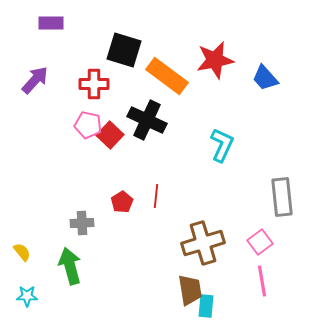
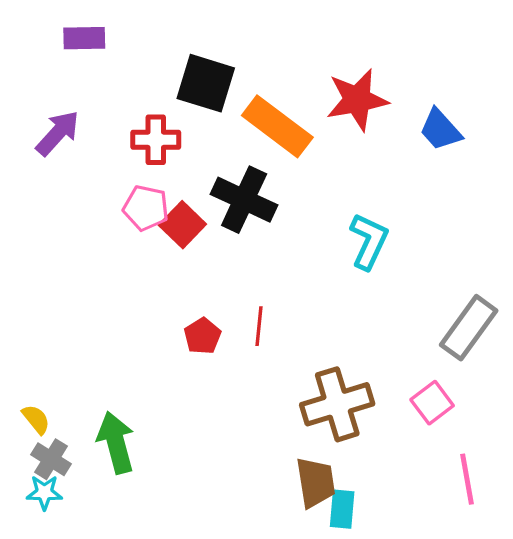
gray rectangle: (282, 197) -> (469, 328), turned 42
gray cross: (82, 223) -> (51, 459), moved, turned 35
pink line: (262, 281) -> (467, 479), moved

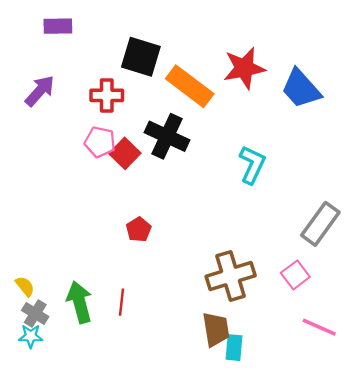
blue trapezoid: (440, 130) -> (301, 89), size x1.4
red line: (259, 326) -> (122, 302), moved
pink line: (467, 479) -> (319, 327), turned -56

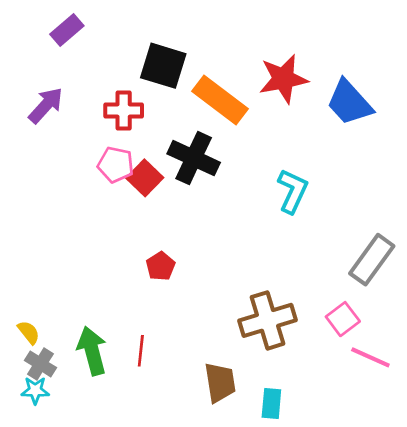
purple rectangle: (58, 26) -> (67, 30), turned -40
pink line: (319, 327) -> (370, 357), moved
brown trapezoid: (216, 329) -> (220, 382), moved

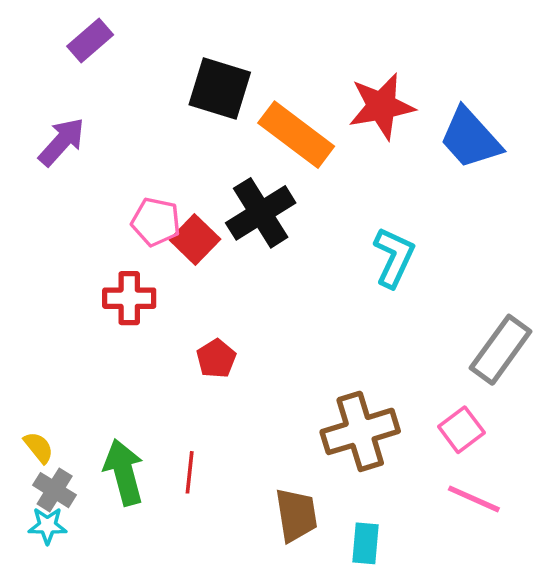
red cross: (124, 111) -> (129, 298), moved
black cross: (194, 158) -> (261, 213), turned 33
pink line: (370, 357) -> (474, 499), moved

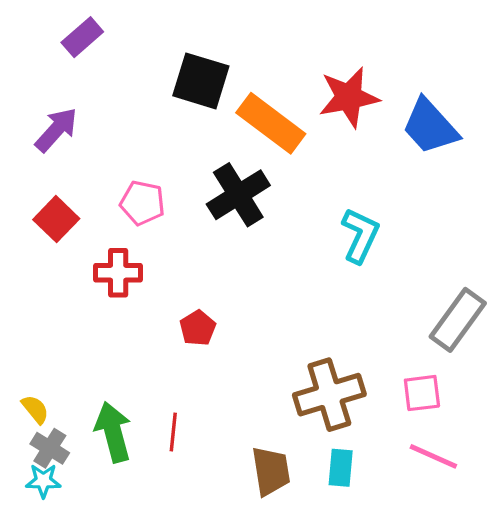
red square: (195, 240) -> (56, 219), moved
pink square: (461, 430) -> (422, 393), turned 30
cyan rectangle: (366, 543) -> (341, 468), moved

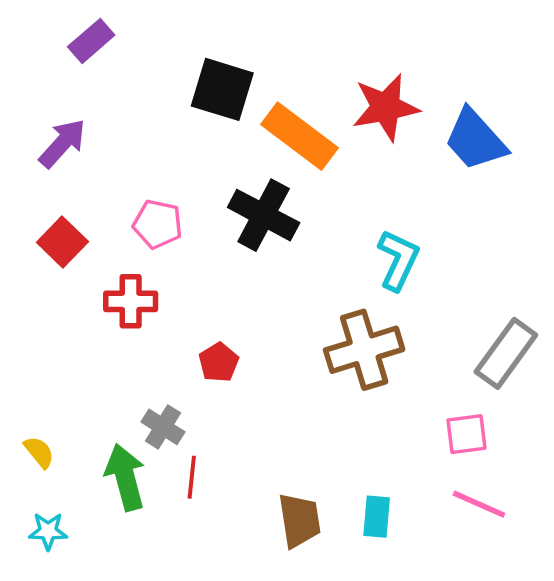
black cross: (238, 195) -> (264, 215), turned -30
brown cross: (329, 395) -> (364, 350), moved
gray cross: (50, 448) -> (163, 427), moved

